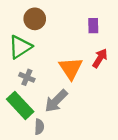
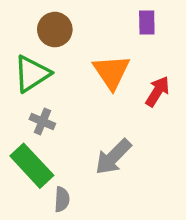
purple rectangle: (93, 26) -> (147, 22), moved
orange triangle: (71, 68) -> (111, 72), moved
gray arrow: (56, 101) -> (113, 157), moved

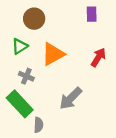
orange triangle: (111, 72) -> (53, 54), moved, turned 35
green triangle: (32, 74) -> (20, 46), size x0.7

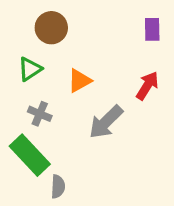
purple rectangle: (92, 14) -> (152, 29), moved
orange triangle: (53, 54) -> (79, 81), size x0.7
gray arrow: (71, 98) -> (106, 122), moved

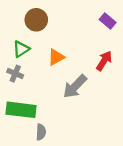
purple rectangle: (152, 29) -> (108, 21), turned -49
gray cross: (40, 114) -> (15, 74), moved
green rectangle: (30, 155) -> (21, 110), turned -40

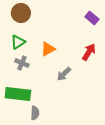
brown circle: (36, 20) -> (21, 13), moved
gray cross: (15, 74) -> (22, 63), moved
gray arrow: (75, 86) -> (64, 74), size x0.7

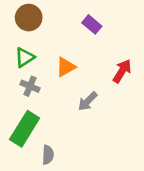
purple rectangle: (92, 18) -> (92, 24), moved
green rectangle: (18, 94) -> (25, 129), turned -65

